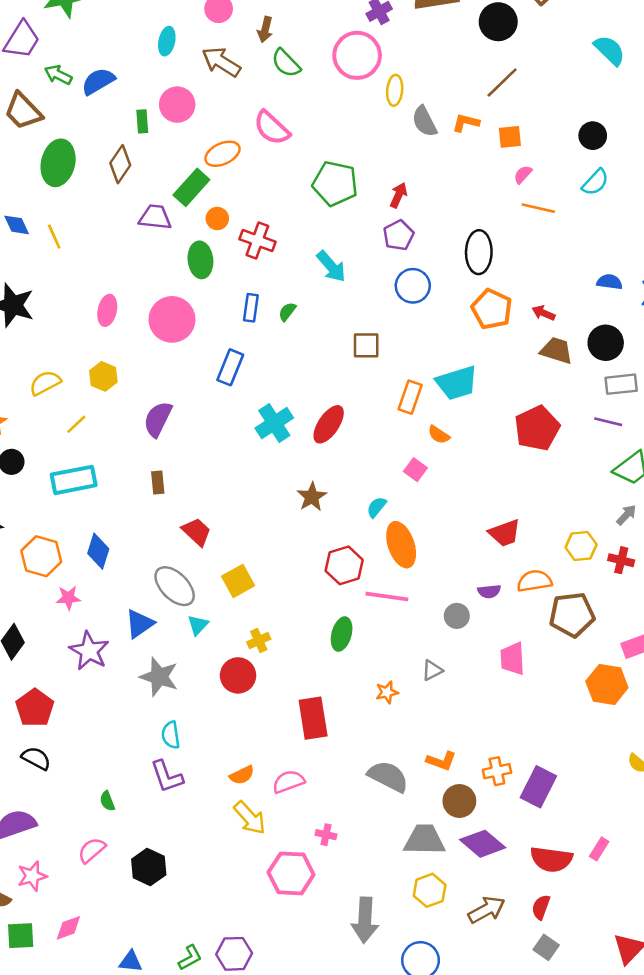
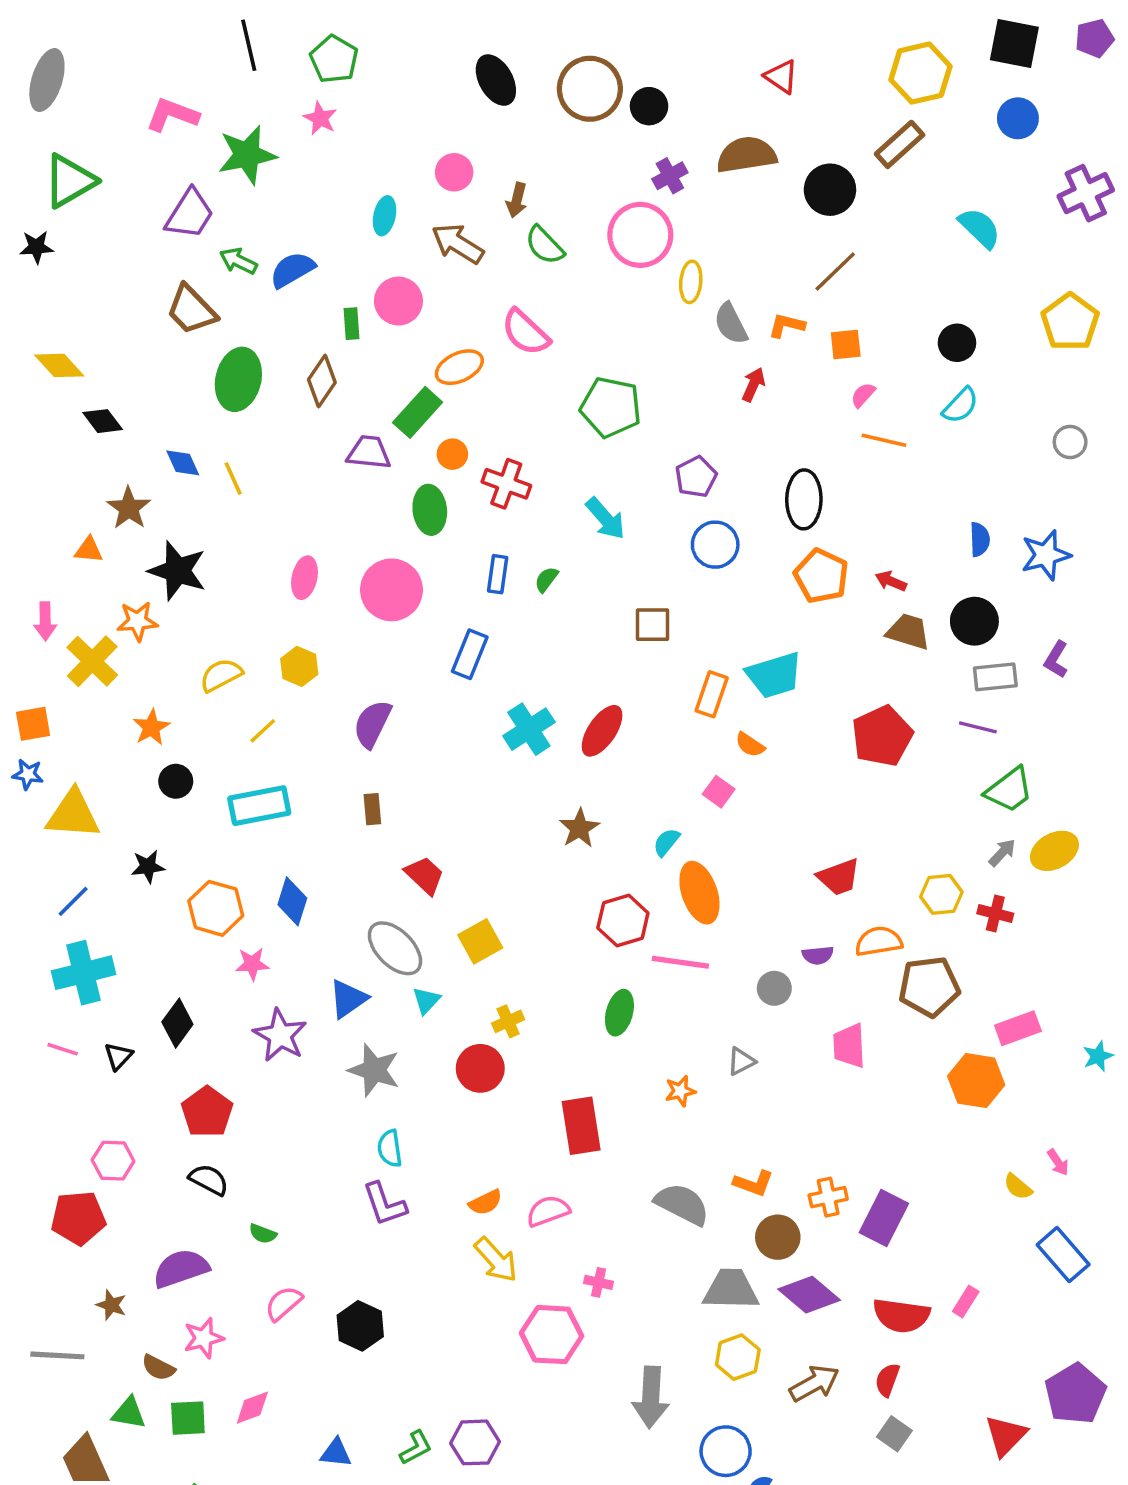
red arrow: (399, 195) -> (753, 385), moved
blue semicircle: (610, 282) -> (980, 539), turned 80
green semicircle: (107, 801) -> (263, 1234), moved, turned -48

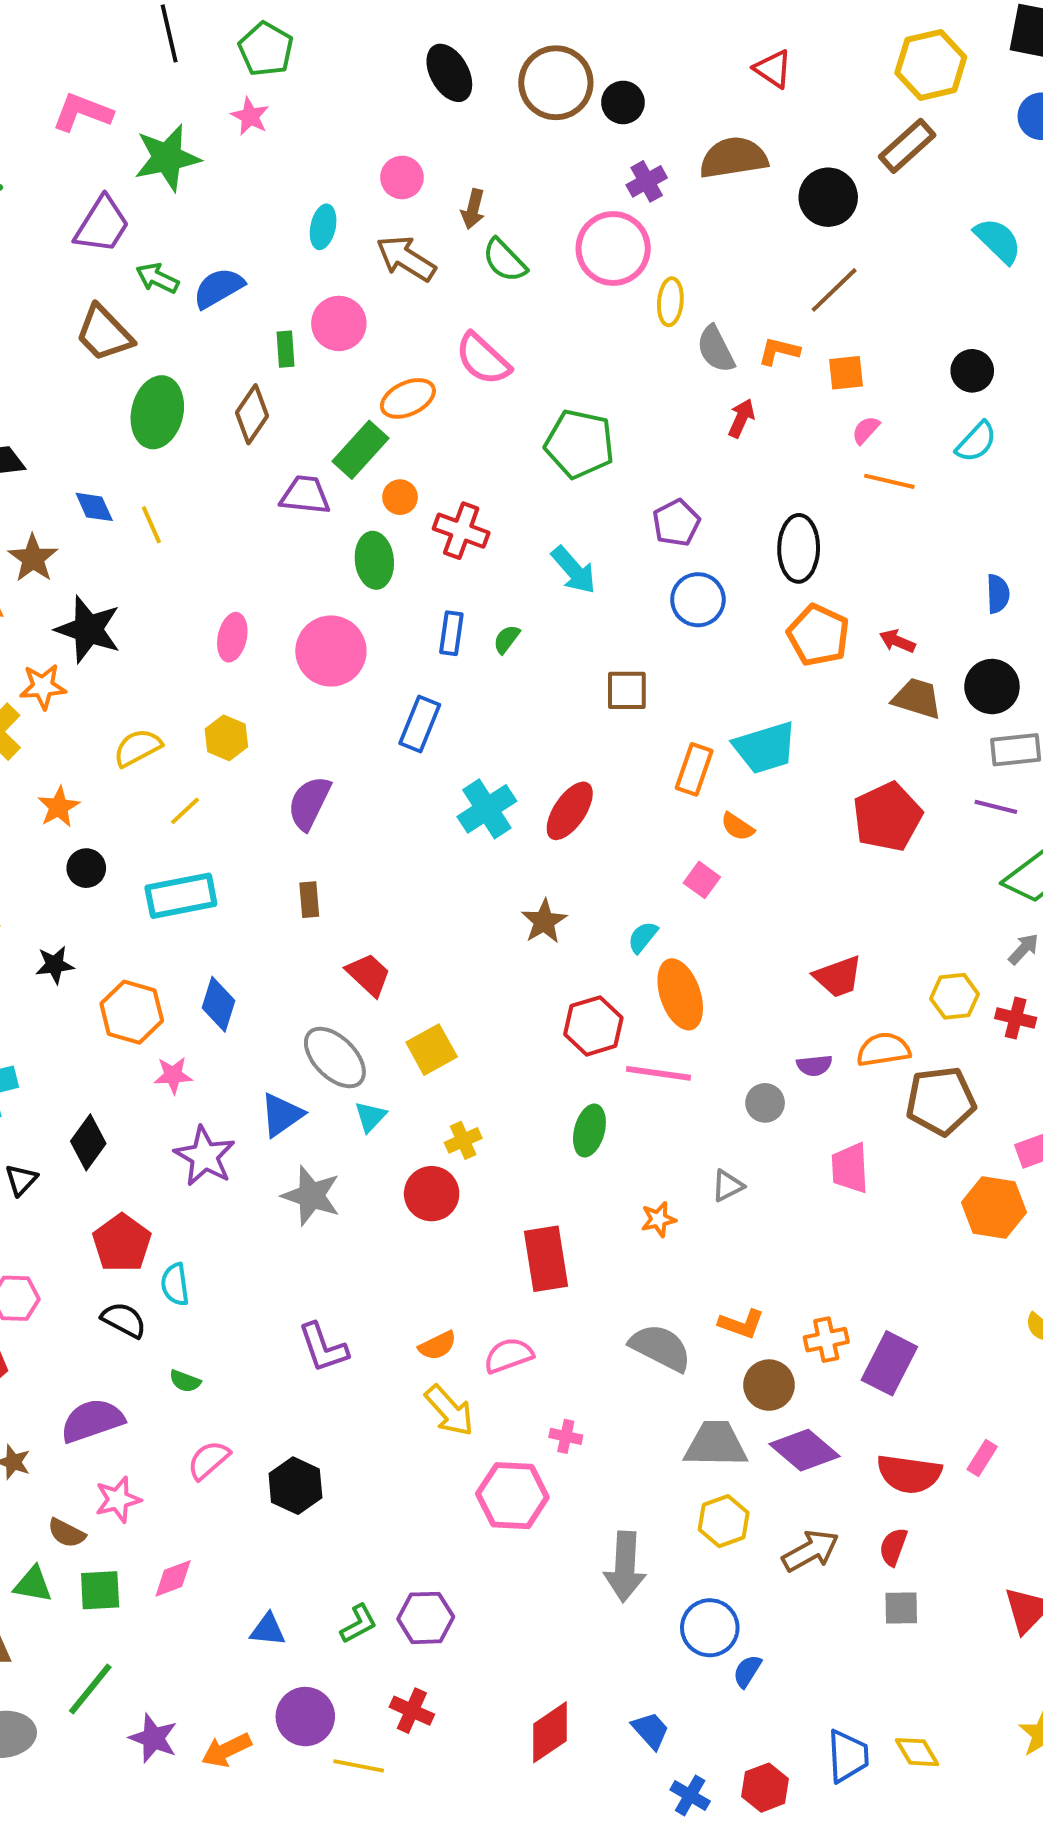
cyan semicircle: (390, 1148) -> (175, 1284), moved
gray square: (894, 1434) -> (901, 1608), turned -36

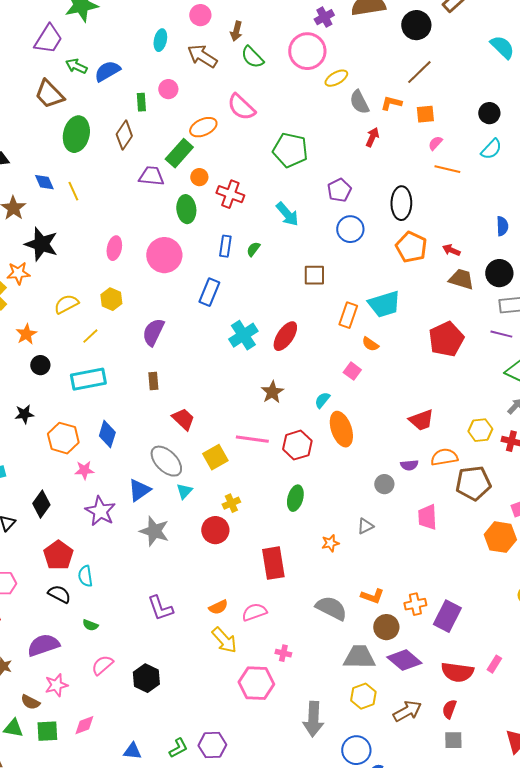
yellow ellipse: (670, 302) -> (336, 78), turned 55
pink circle: (339, 323) -> (168, 89), size x0.7
pink line: (658, 1073) -> (252, 439), moved

